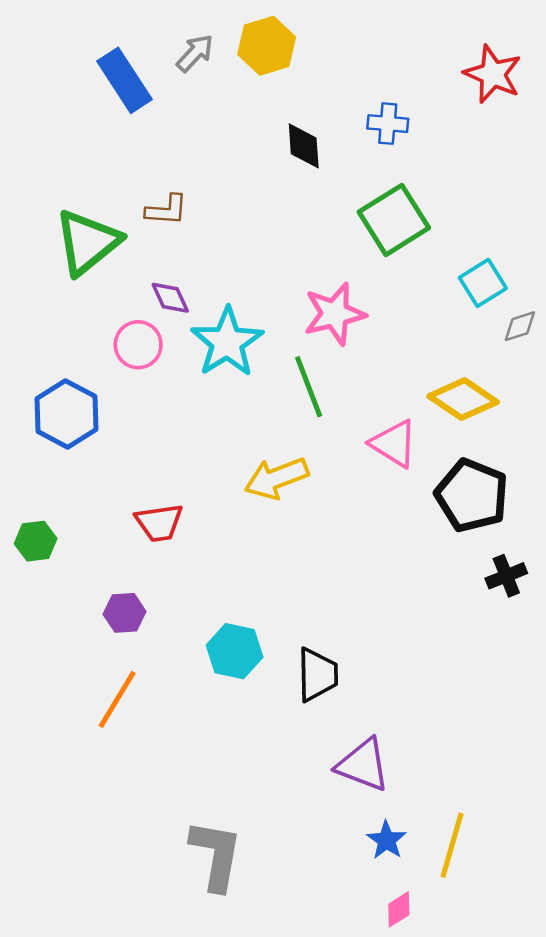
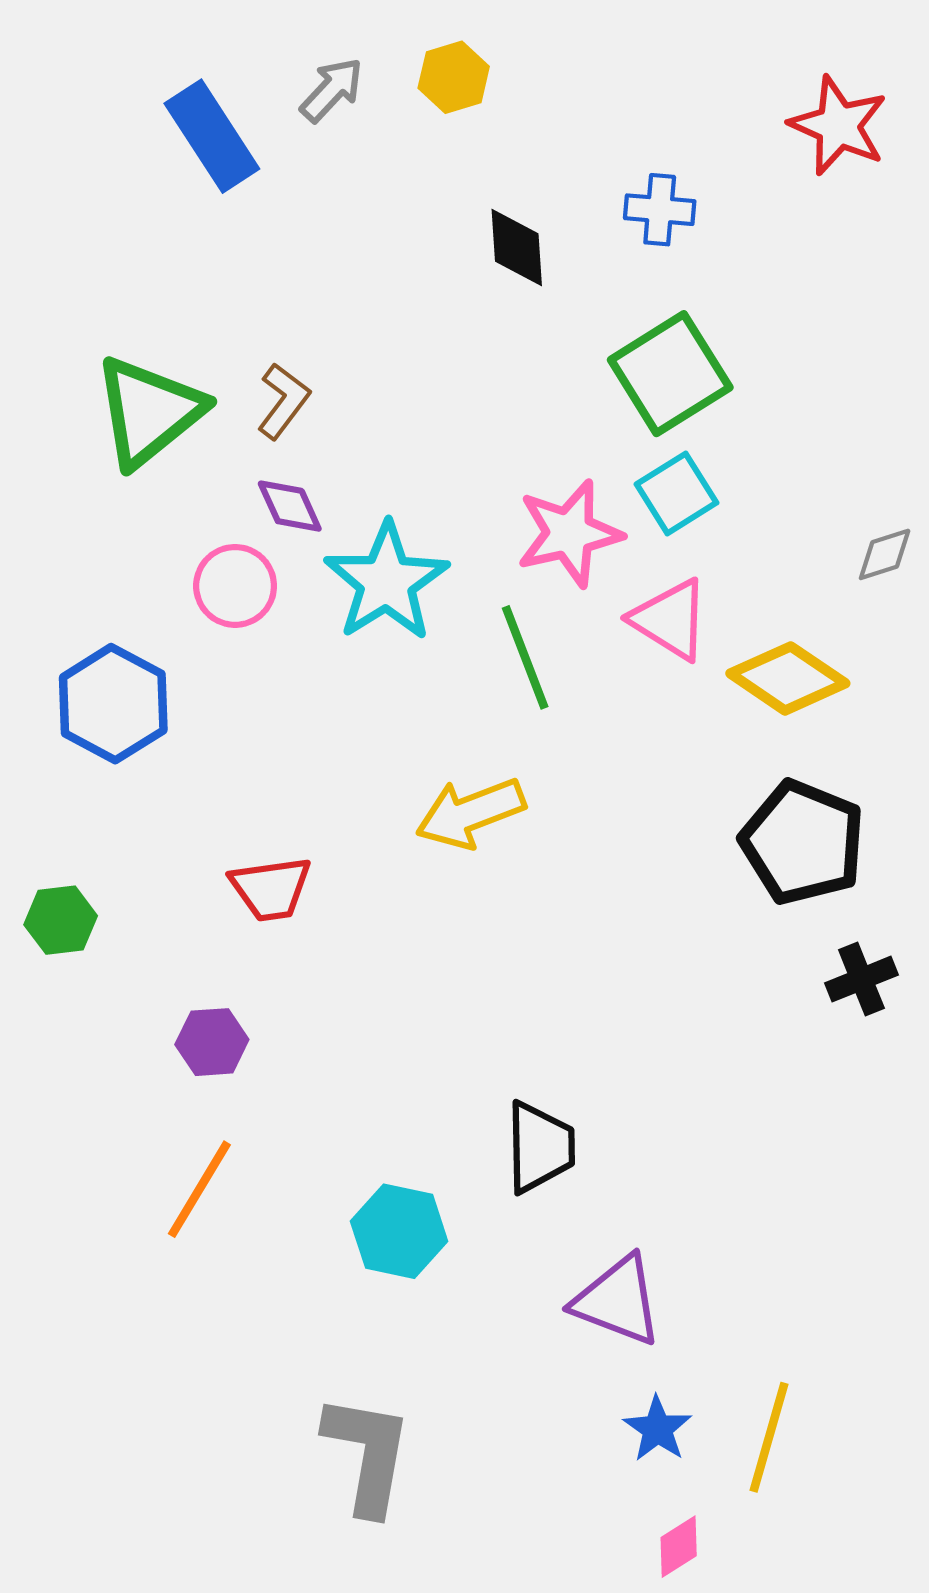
yellow hexagon: (267, 46) -> (454, 77), size x0.7
brown L-shape: (167, 210) -> (283, 401), moved, turned -57
cyan square: (483, 283) -> (676, 493), moved
pink triangle: (394, 444) -> (670, 620), moved
cyan hexagon: (235, 651) -> (399, 1231), moved

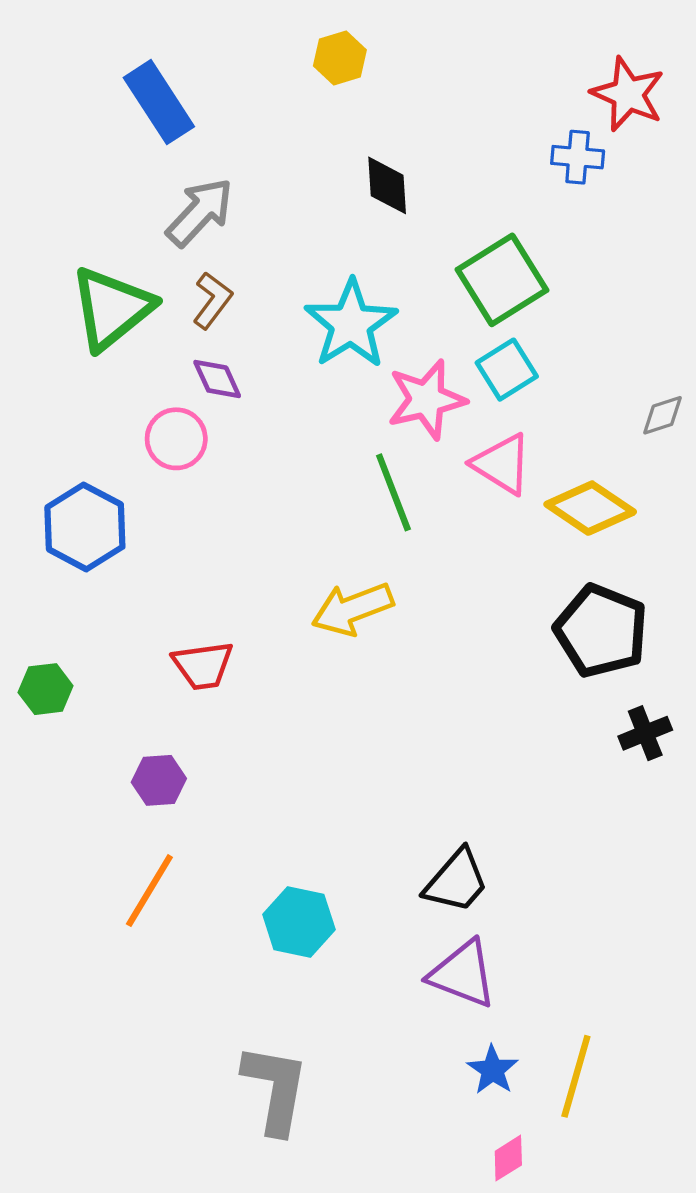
gray arrow: (332, 90) -> (200, 212), moved, size x1.4
blue cross: (660, 210) -> (578, 157), moved
cyan star: (386, 582) -> (351, 324), moved
black trapezoid: (540, 1147) -> (456, 881), moved, turned 42

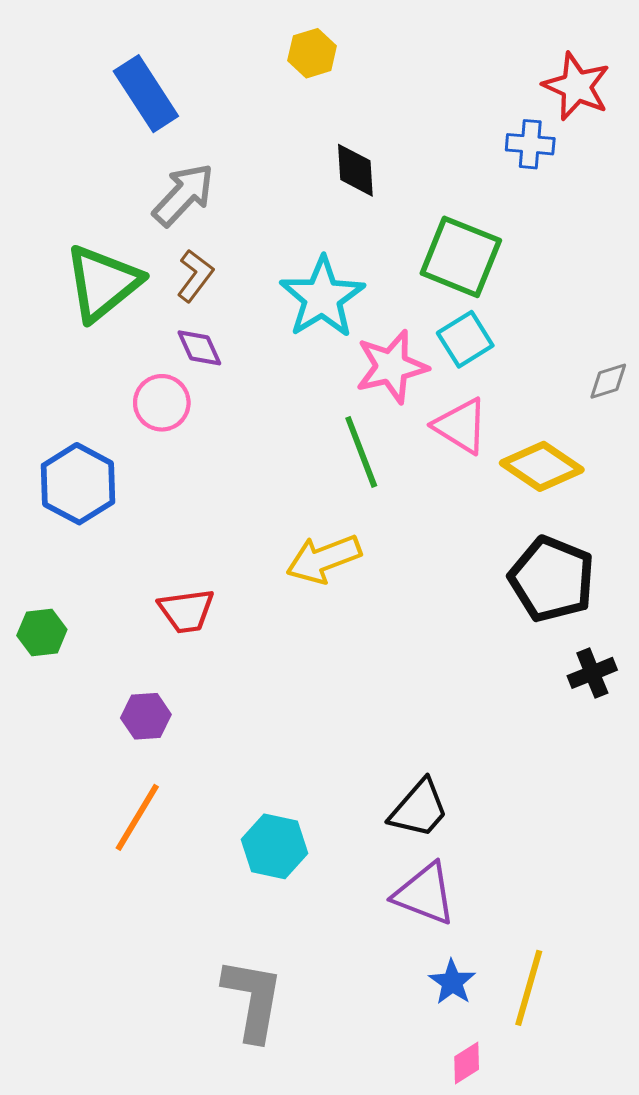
green square: (502, 280) -> (461, 257), turned -36

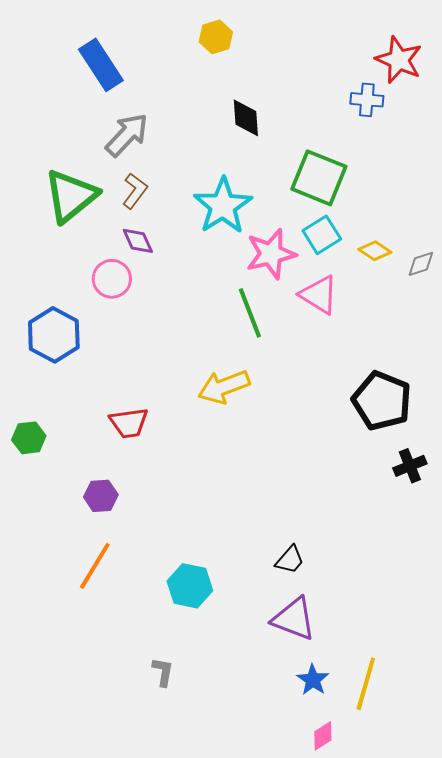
yellow diamond: (542, 466) -> (375, 251), moved, size x0.6
black trapezoid: (419, 809) -> (290, 560), size x0.7
gray L-shape: (253, 999) -> (163, 672), moved, size x0.5

